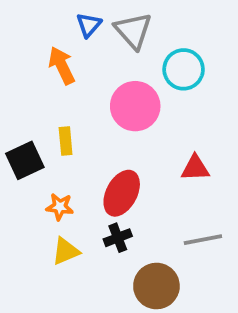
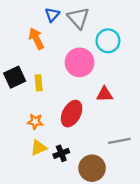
black square: (25, 160) -> (15, 77), moved
red triangle: (195, 168) -> (105, 94), moved
black cross: (118, 238) -> (61, 153), moved

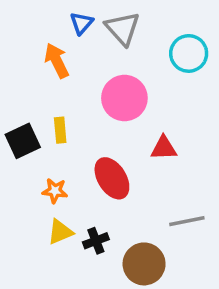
cyan circle: (108, 41) -> (189, 53), moved
black square: (15, 77) -> (23, 141), moved
red ellipse: (72, 114) -> (112, 178), turned -60

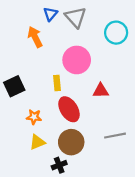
yellow rectangle: (60, 130) -> (57, 83), moved
black cross: (96, 241) -> (59, 165), moved
brown circle: (144, 264) -> (71, 142), moved

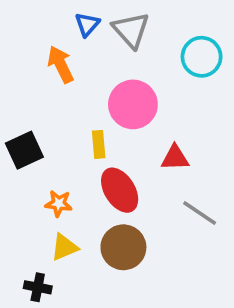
gray line: (115, 136) -> (200, 213), moved, turned 45
black cross: (59, 165) -> (38, 287), moved, turned 32

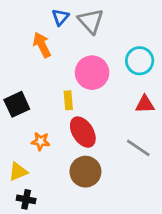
cyan circle: (202, 57) -> (140, 61), moved
red triangle: (175, 158) -> (145, 104), moved
yellow triangle: (64, 247) -> (18, 172), moved

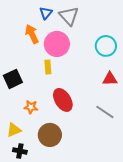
pink circle: (92, 73) -> (57, 44), moved
yellow rectangle: (68, 100) -> (48, 67), moved
brown circle: (85, 172) -> (50, 135), moved

